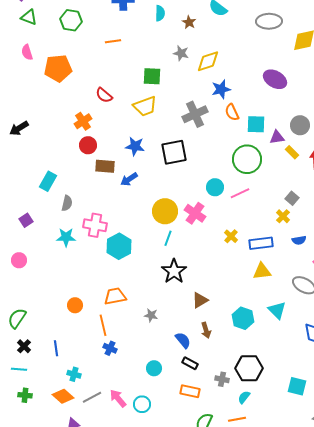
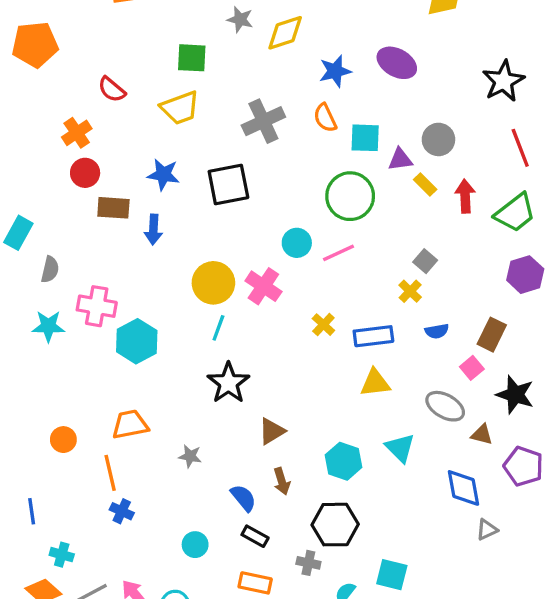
blue star: (221, 89) -> (335, 71), moved
blue arrow: (129, 179) -> (153, 229), turned -54
black hexagon: (249, 368) -> (335, 525), moved
cyan square: (297, 386) -> (392, 575), moved

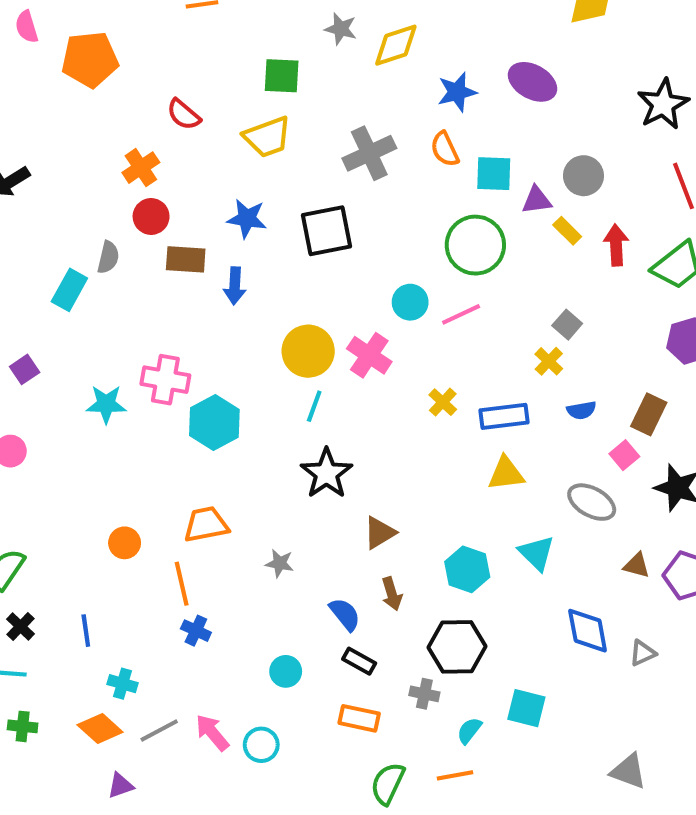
gray semicircle: (50, 270) -> (108, 257), moved
brown triangle: (482, 435) -> (637, 565), moved
blue diamond: (463, 488) -> (588, 631), moved

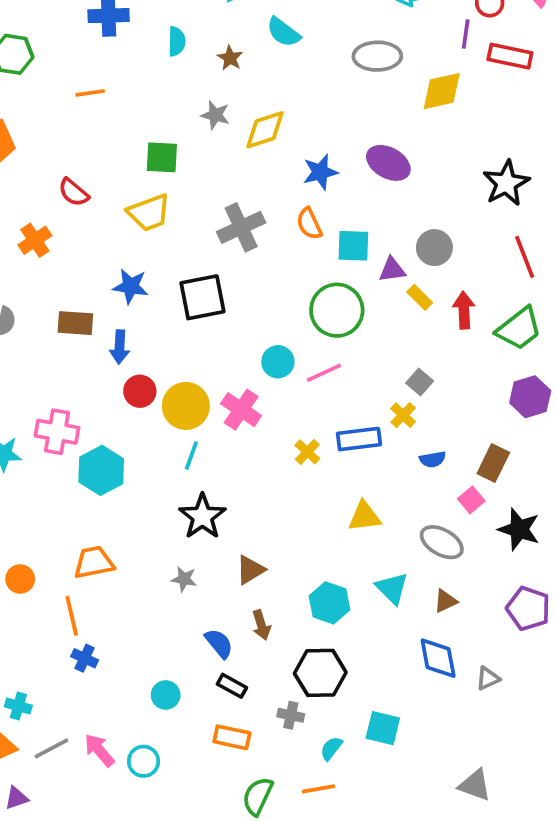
red circle: (151, 216) -> (140, 391), moved
blue rectangle: (504, 416) -> (359, 439), moved
gray star: (280, 563) -> (184, 579), moved
brown triangle: (637, 565) -> (445, 601), moved, turned -40

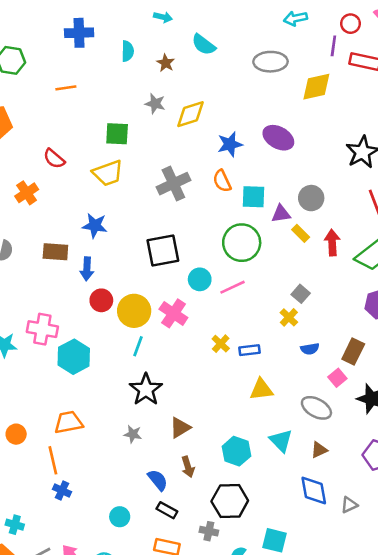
black square: (202, 297) -> (163, 250), moved
blue rectangle: (359, 439) -> (250, 350), moved, size x0.7

